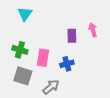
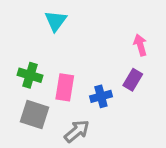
cyan triangle: (25, 14) -> (56, 21), moved
purple rectangle: (72, 36) -> (133, 80), moved, turned 32

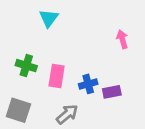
purple rectangle: (133, 80) -> (112, 92), moved, turned 48
gray square: (34, 115) -> (18, 110), moved

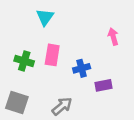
pink rectangle: (57, 76) -> (52, 55), moved
blue cross: (88, 84) -> (82, 68), moved

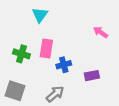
pink arrow: (113, 37) -> (101, 32), turned -40
blue cross: (82, 68) -> (64, 65), moved

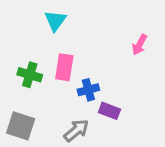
pink arrow: (101, 32) -> (139, 45), turned -96
purple rectangle: (92, 76) -> (109, 111), moved, turned 32

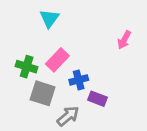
pink rectangle: (64, 67) -> (57, 60), turned 35
gray square: (21, 126) -> (43, 93), moved

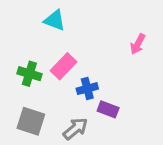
cyan triangle: (49, 18) -> (55, 20), turned -45
gray square: (43, 93) -> (31, 121), moved

